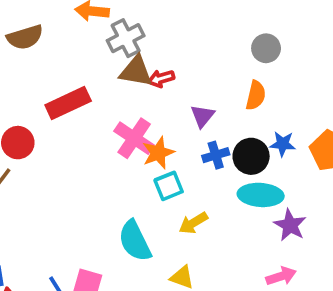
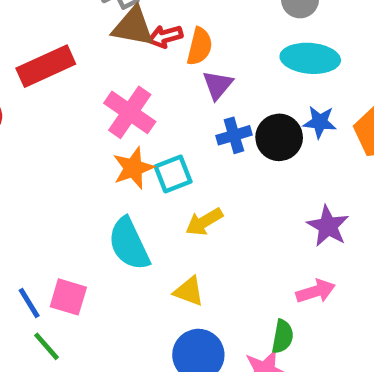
orange semicircle: (256, 95) -> (200, 46), moved
orange star: (158, 153) -> (133, 168), moved
cyan ellipse: (261, 195) -> (310, 58), moved

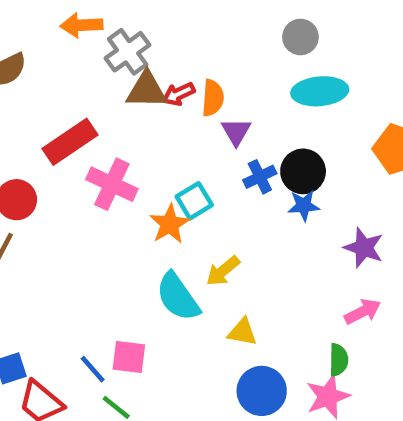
pink cross: (130, 112) -> (112, 184), moved
blue star: (320, 122) -> (304, 206), moved
cyan square: (173, 174) -> (194, 201), moved
yellow arrow: (204, 222) -> (223, 271), moved

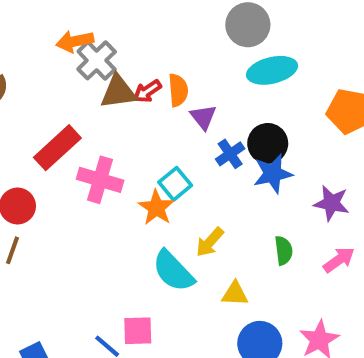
orange arrow: (81, 25) -> (75, 41), moved
gray circle: (300, 37) -> (248, 25), size x1.4
blue star: (304, 206) -> (273, 174), size x1.4
green semicircle: (339, 360) -> (284, 250), moved

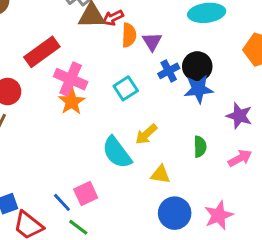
orange semicircle: (178, 90) -> (129, 35), moved
orange star: (156, 208) -> (72, 102), moved
pink square: (138, 331) -> (86, 194), turned -30

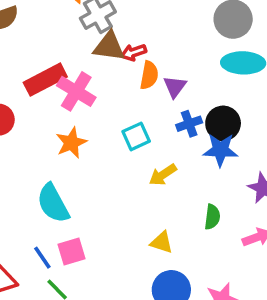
pink cross: (71, 79) -> (76, 91), moved
yellow arrow: (146, 134) -> (163, 175), moved
cyan semicircle: (117, 152) -> (53, 203), moved

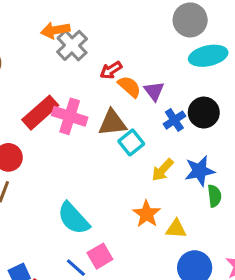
brown triangle: (109, 46) -> (112, 123), moved
orange semicircle: (149, 75) -> (129, 87), turned -45
orange star: (71, 143) -> (147, 214), moved
blue star: (220, 150) -> (200, 171), moved

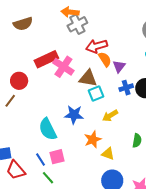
red arrow: (111, 70) -> (97, 46), size x1.5
blue star: (200, 171) -> (74, 115), moved

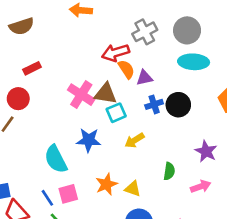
gray cross: (77, 24) -> (145, 32), moved
red rectangle: (46, 59) -> (32, 68), moved, size x0.6
purple triangle: (119, 66) -> (144, 78), turned 40
pink cross: (63, 67) -> (81, 95), moved
orange star: (93, 139) -> (106, 184), moved

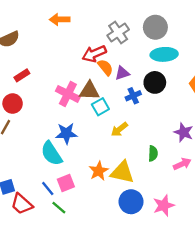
black circle: (178, 105) -> (155, 82), moved
blue star: (89, 140) -> (66, 133), moved
yellow triangle: (133, 189) -> (122, 172), size x1.6

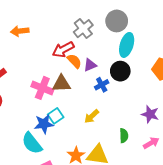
orange arrow: (60, 19) -> (20, 31), moved
cyan ellipse: (164, 54) -> (127, 45), turned -65
cyan square: (100, 107) -> (56, 116), moved

